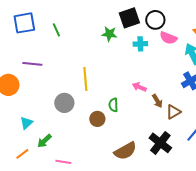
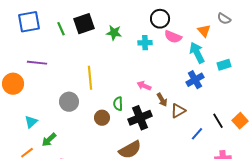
black square: (129, 18) -> (84, 24), moved
black cross: (160, 143) -> (140, 118), moved, turned 30

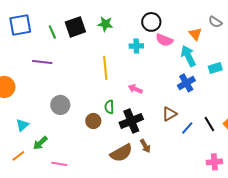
green star: (114, 33) -> (105, 24), moved
purple line: (37, 63) -> (42, 62), moved
yellow line: (90, 78) -> (105, 68), moved
brown arrow: (162, 100) -> (145, 146), moved
blue line: (197, 134) -> (187, 128), moved

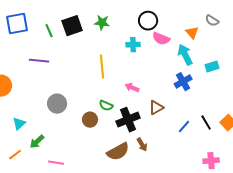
green semicircle: (109, 107) -> (106, 106), turned -64
brown triangle: (169, 114) -> (156, 108), moved

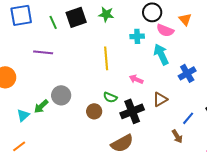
orange triangle: (192, 33) -> (185, 19), moved
cyan arrow: (185, 55) -> (161, 54), moved
green arrow: (37, 142) -> (41, 106), moved
brown arrow: (142, 145) -> (177, 136), moved

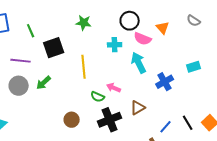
black square: (76, 17) -> (54, 48), moved
gray circle: (61, 95) -> (19, 86), moved
green semicircle: (110, 97) -> (98, 97), moved
green arrow: (41, 106) -> (44, 83), moved

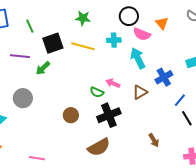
yellow line: (84, 67) -> (83, 46), moved, turned -70
green arrow: (44, 83) -> (43, 68), moved
gray circle: (19, 86) -> (23, 98), moved
brown triangle: (138, 108) -> (140, 92), moved
blue line: (166, 127) -> (180, 100), moved

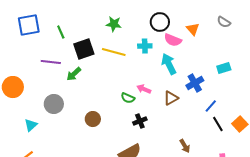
brown circle: (71, 115) -> (93, 119), moved
black cross: (109, 115) -> (140, 121), size x0.6

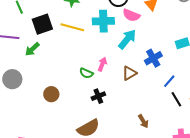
cyan cross: (145, 46) -> (103, 21), size x1.5
cyan arrow: (169, 64) -> (127, 39), turned 65
pink arrow: (144, 89) -> (102, 64), turned 88

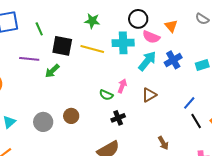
black square: (42, 24) -> (62, 46), turned 30
blue cross: (153, 58) -> (173, 60), moved
gray circle: (12, 79) -> (43, 122), moved

